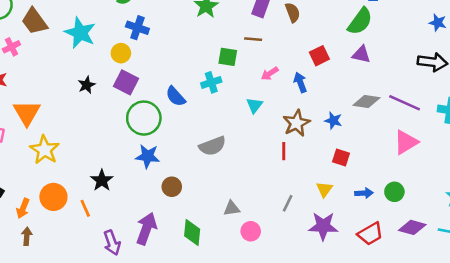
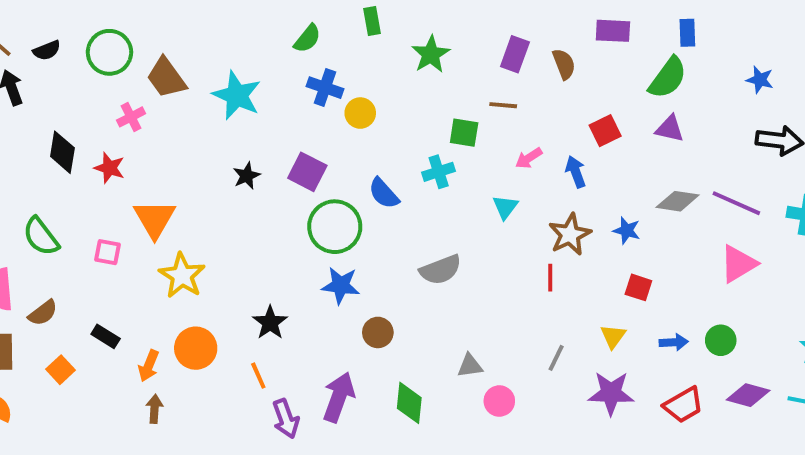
blue star: (438, 23) -> (760, 80), moved
yellow circle: (121, 53) -> (360, 113), moved
orange line: (85, 208) -> (258, 376), moved

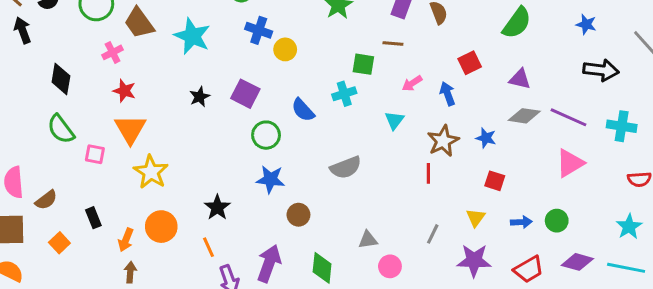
purple triangle: (670, 129) -> (520, 79), moved
red star: (109, 168) -> (124, 91), moved
green circle: (335, 227) -> (266, 135), size x0.7
green semicircle: (41, 236) -> (61, 129), moved
black rectangle: (106, 336) -> (93, 218), turned 36

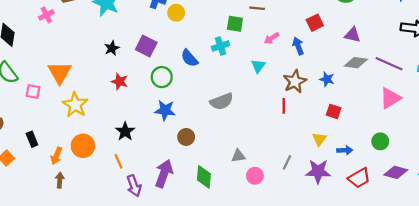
red star: (124, 91) -> (120, 81), moved
blue arrow: (521, 222) -> (345, 150), moved
gray line: (433, 234) -> (287, 162), moved

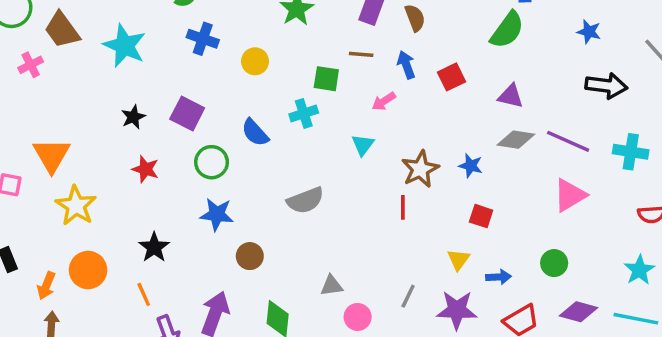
yellow circle: (176, 13) -> (255, 61), moved
blue arrow: (298, 46) -> (406, 65), moved

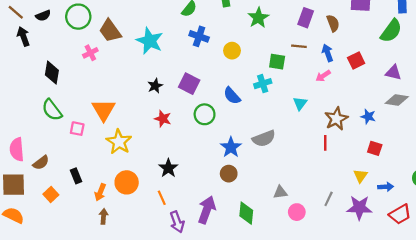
pink arrow: (384, 101) -> (323, 76), moved
blue star: (217, 214) -> (231, 147), moved, turned 30

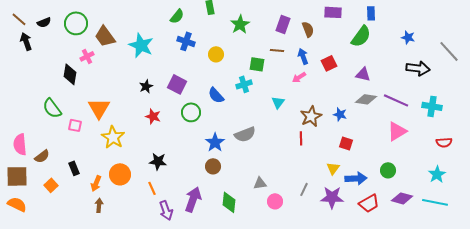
black diamond: (52, 73) -> (70, 74), moved
black star: (168, 168) -> (158, 161), turned -30
blue arrow: (386, 187) -> (356, 178), size x1.5

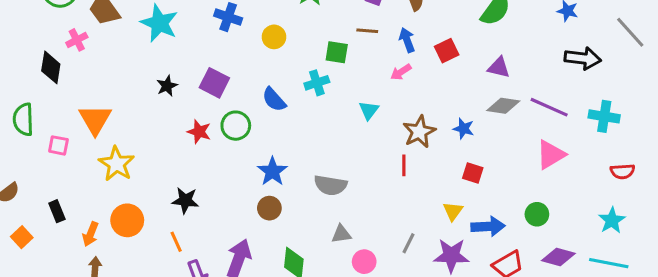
green semicircle: (52, 108) -> (23, 119), turned 35
red star: (153, 116) -> (199, 132), moved
gray semicircle: (245, 134) -> (331, 185), moved, turned 30

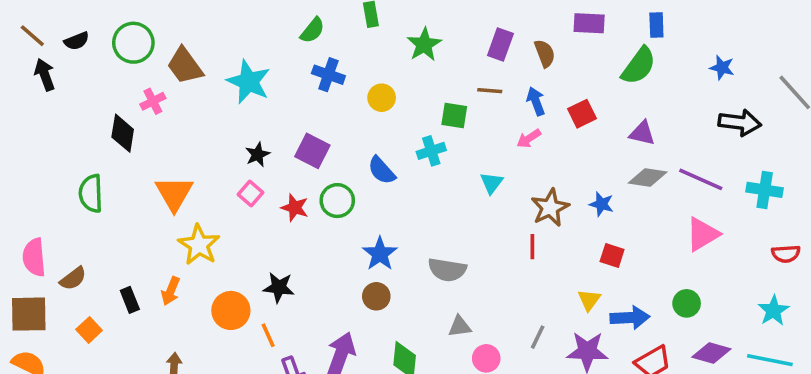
pink square: (58, 145) -> (250, 193), moved, turned 30
orange circle: (127, 220) -> (231, 310), moved
orange arrow: (91, 234) -> (171, 291), moved

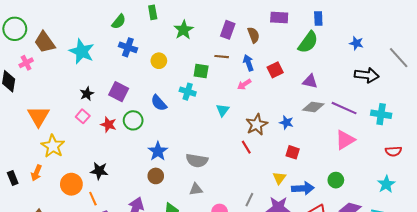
cyan cross: (431, 151) -> (188, 92), turned 35
red line: (532, 247) -> (246, 147), turned -32
gray triangle: (460, 326) -> (196, 189), moved

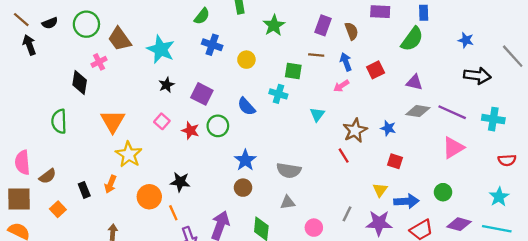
black star: (87, 94) -> (166, 85), moved

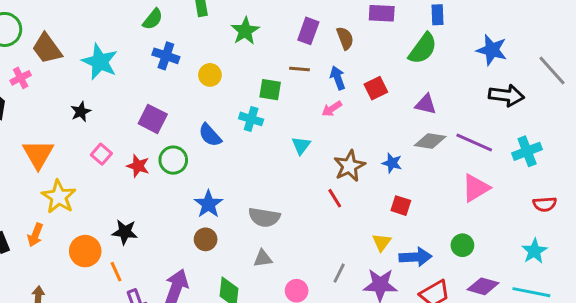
blue star: (466, 40) -> (492, 50), size x1.5
black star: (166, 85) -> (81, 112), moved
cyan cross: (493, 119) -> (527, 151), turned -30

